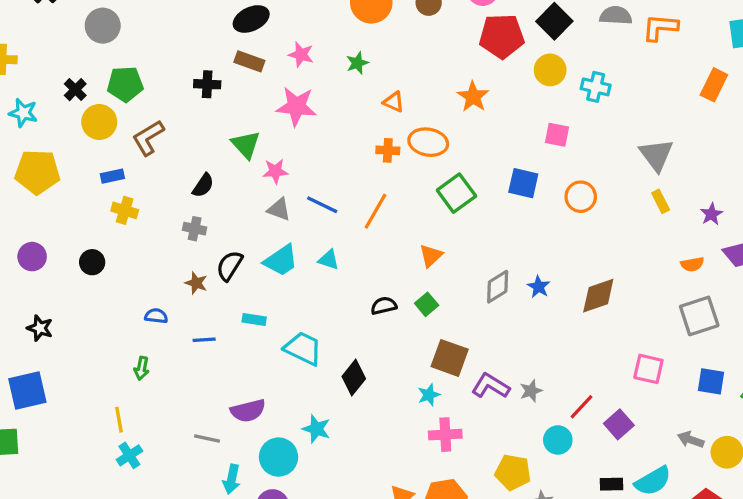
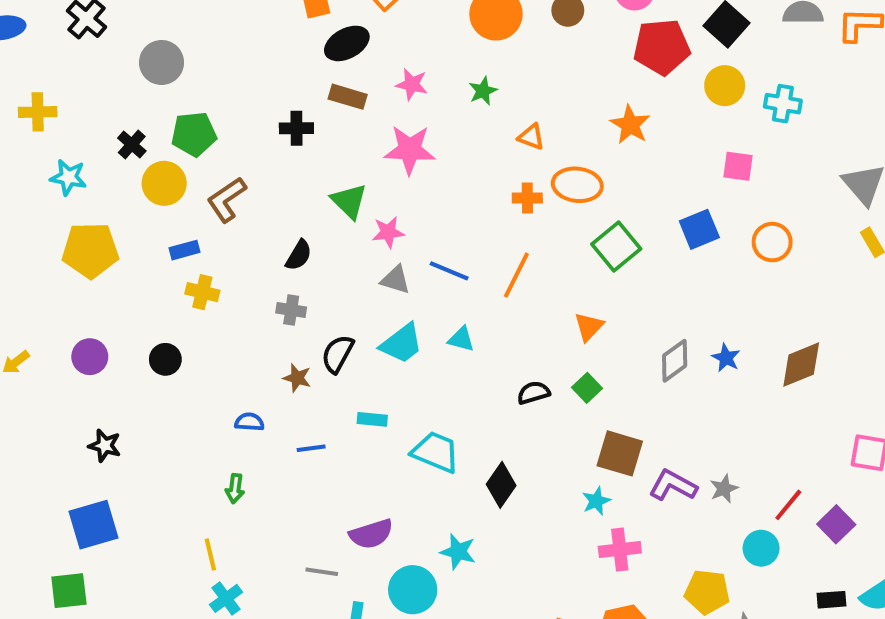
blue square: (523, 183) -> (699, 229), turned -32

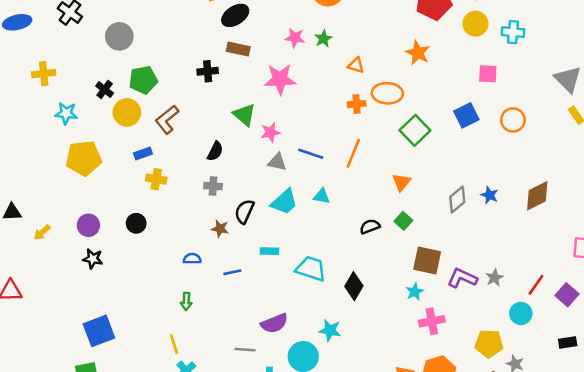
pink star: (412, 84) -> (295, 38), moved
black star: (105, 446) -> (93, 259), moved

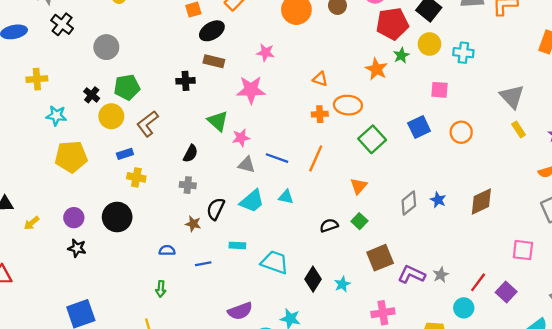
green star: (323, 39) -> (401, 55), moved
black circle: (136, 223) -> (117, 217), size x1.6
brown square: (427, 261) -> (380, 258), turned -36
cyan star: (415, 292) -> (342, 284), moved

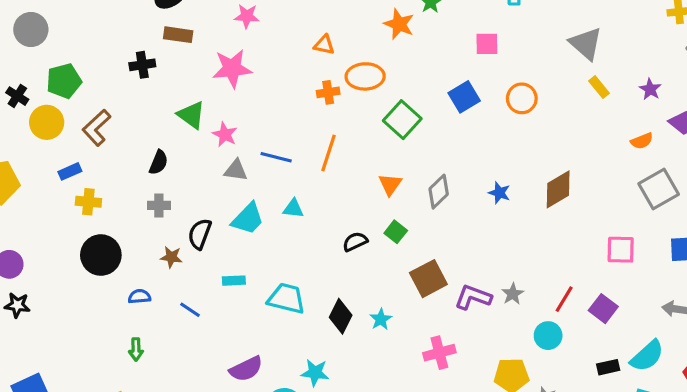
pink star: (241, 138) -> (225, 134), turned -30
gray diamond: (409, 203) -> (439, 192), moved
black circle: (117, 217) -> (101, 255), moved
blue line: (203, 264) -> (190, 310), turned 49

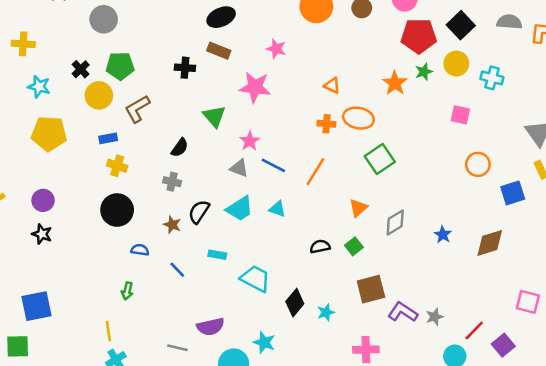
blue square: (464, 97) -> (513, 193), moved
pink star: (225, 134) -> (250, 141), moved

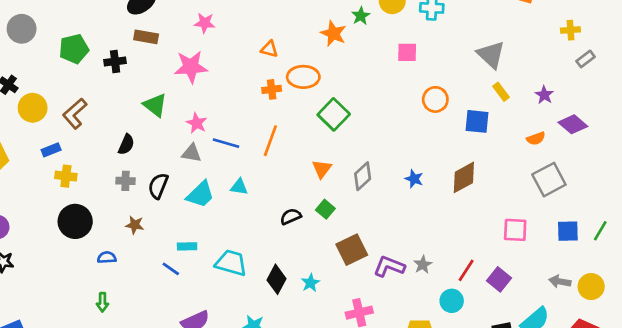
green pentagon: (120, 66) -> (74, 49), moved
blue square: (513, 193) -> (477, 121), turned 35
black semicircle: (199, 212) -> (158, 186), moved
blue line: (177, 270) -> (171, 269), moved

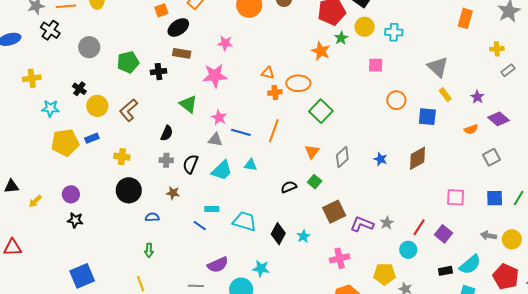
orange triangle: (269, 49) -> (268, 73), moved
blue rectangle: (51, 150) -> (92, 138), moved
gray square: (549, 180) -> (492, 157), moved, size x0.7

